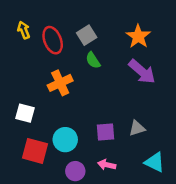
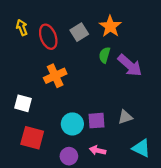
orange star: (138, 36) -> (110, 26), moved
green semicircle: (93, 60) -> (105, 55), moved, turned 49
cyan circle: (65, 140) -> (72, 124), moved

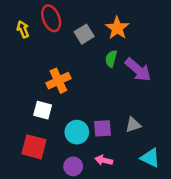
red ellipse: (48, 37) -> (51, 18), moved
white square: (23, 103) -> (43, 110), moved

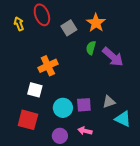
cyan triangle: (150, 158) -> (123, 119), moved

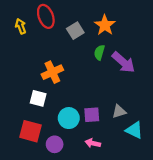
purple circle: (60, 136) -> (55, 144), moved

